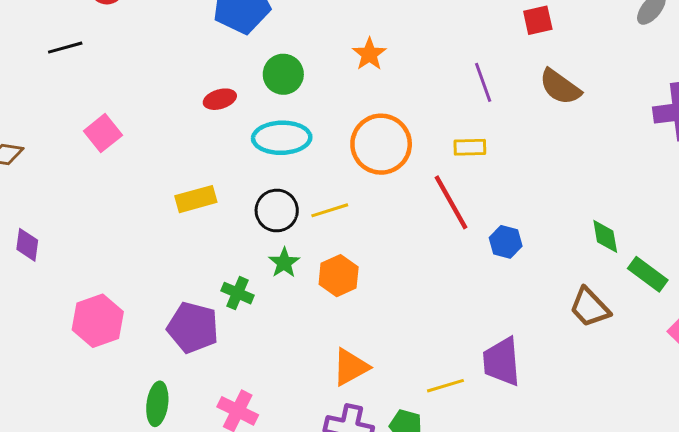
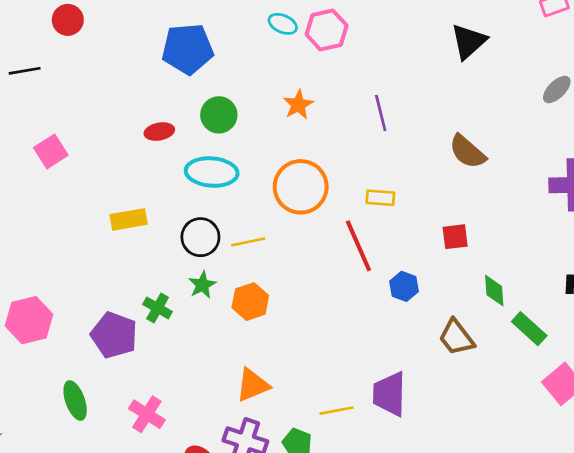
red square: (538, 20) -> (455, 237), moved
purple line: (483, 82) -> (381, 113), moved
brown trapezoid: (590, 307) -> (456, 337), moved
green ellipse: (157, 404) -> (75, 400), turned -33

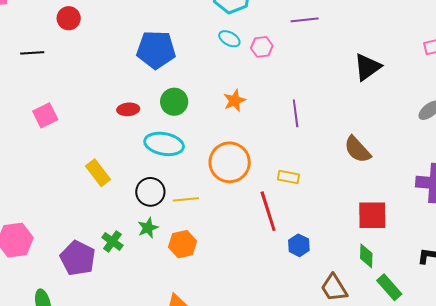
pink hexagon: (327, 30) -> (262, 47), size x0.7
yellow rectangle: (129, 219) -> (98, 173), turned 56
red square: (455, 237) -> (372, 215), moved, size x1.5

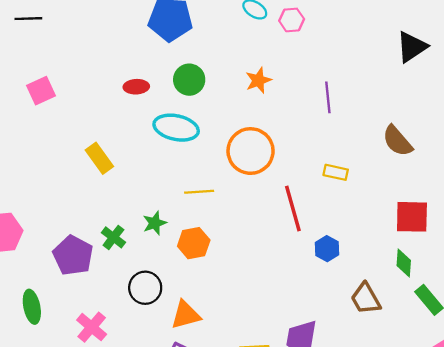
yellow rectangle: (288, 177) -> (336, 172), moved
black circle: (150, 192) -> (145, 288), moved

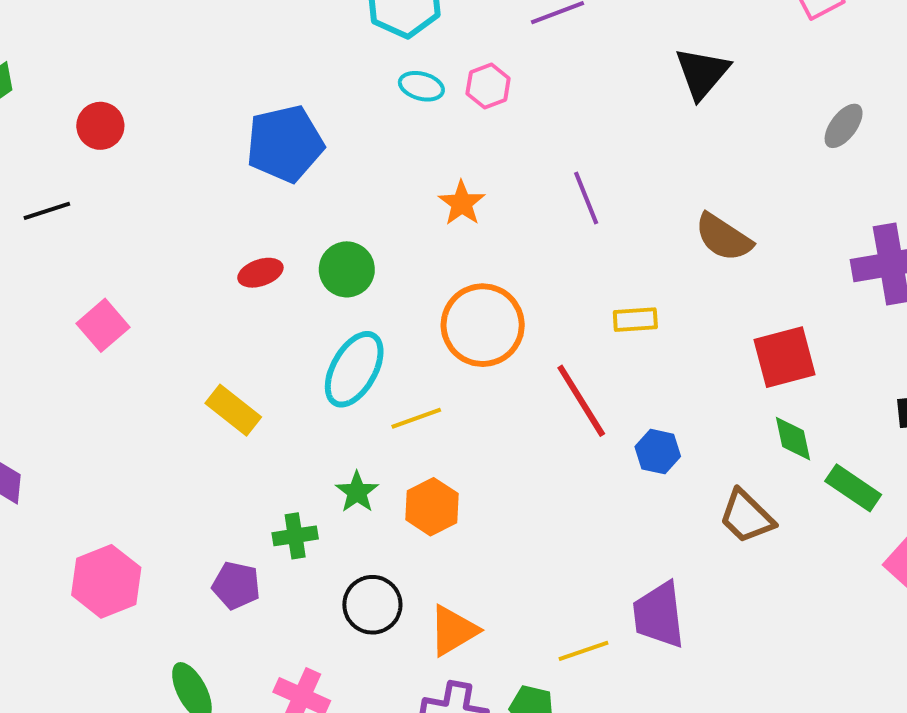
green circle: (189, 80) -> (347, 269), moved
cyan ellipse: (176, 128) -> (354, 369), moved, turned -57
green cross: (113, 237) -> (295, 536), turned -30
purple pentagon: (73, 255) -> (236, 585), size x0.7

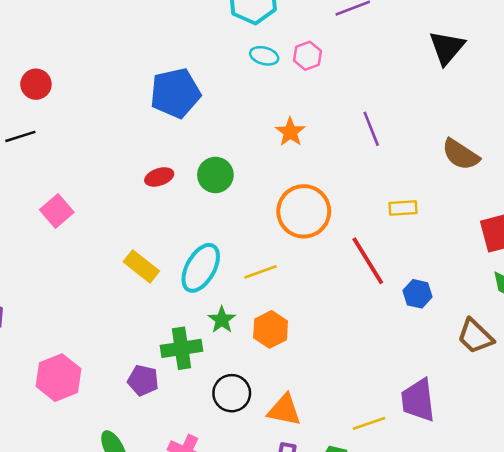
red circle: (100, 126) -> (36, 84), moved
cyan ellipse: (354, 369) -> (201, 268), moved
green cross: (295, 536) -> (181, 348), size x1.4
orange triangle: (453, 631) -> (284, 410), turned 42

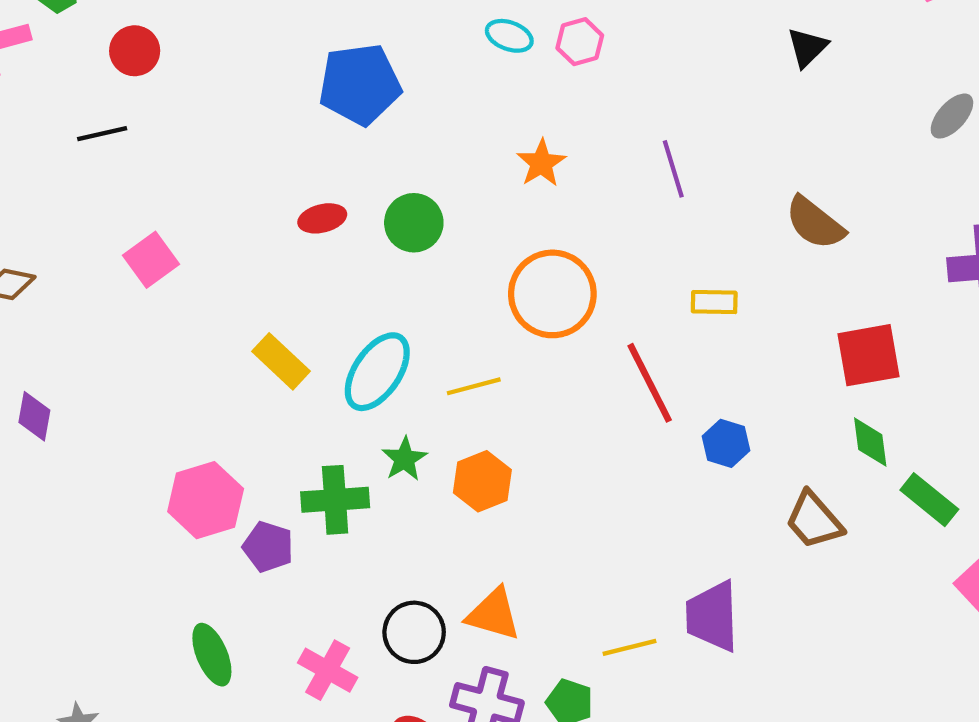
black triangle: (447, 48) -> (807, 47), size x0.7
pink hexagon: (59, 378) -> (206, 500), moved
black circle: (232, 393) -> (414, 632), moved

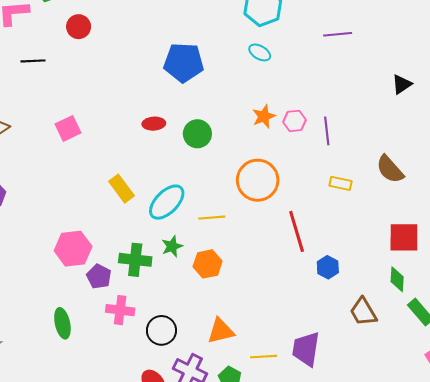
pink hexagon: (580, 42) -> (295, 121), moved
black line: (102, 134) -> (33, 61), moved
yellow rectangle: (714, 302) -> (340, 183), moved
orange triangle: (494, 614) -> (221, 331), moved, turned -40
pink cross: (328, 670) -> (120, 310), moved, turned -32

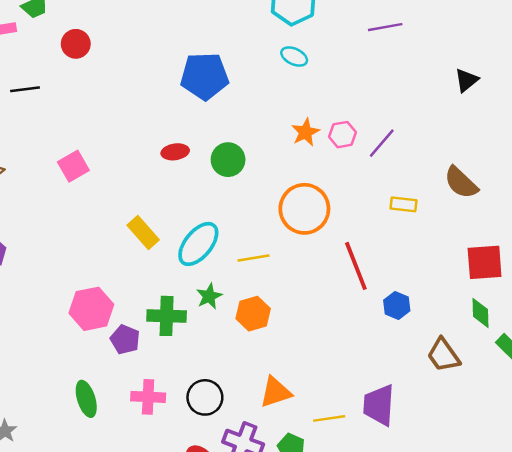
purple line: (327, 131) -> (382, 143), turned 52
pink cross: (120, 310) -> (148, 397), moved

